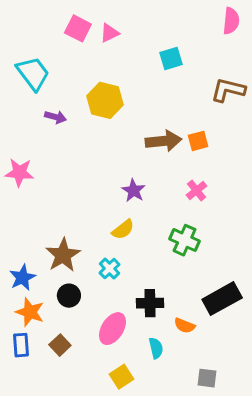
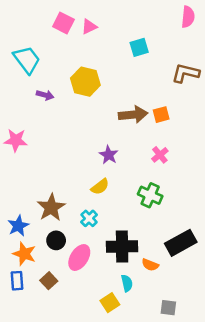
black cross: (150, 303) -> (122, 246), size x1.4
pink ellipse: (112, 329) -> (79, 257), moved
yellow square: (121, 377) -> (110, 303), moved

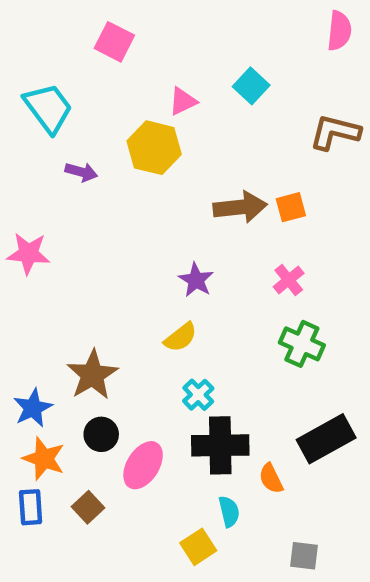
pink triangle: (89, 27) -> (183, 101), moved
cyan square: (139, 47) -> (251, 86), turned -30
green cross: (150, 195) -> (302, 344), moved
cyan cross: (89, 218) -> (198, 395), moved
orange semicircle: (150, 265) -> (271, 478), turned 42

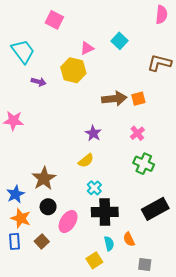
orange semicircle: (271, 478) -> (129, 239), moved

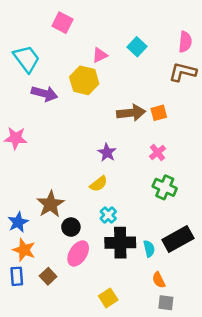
pink semicircle: (162, 15) -> (185, 42), moved
purple arrow: (39, 82) -> (44, 94), size x1.5
black circle: (48, 207) -> (71, 227), moved
orange semicircle: (129, 239) -> (159, 280), moved
cyan semicircle: (109, 244) -> (149, 249), moved

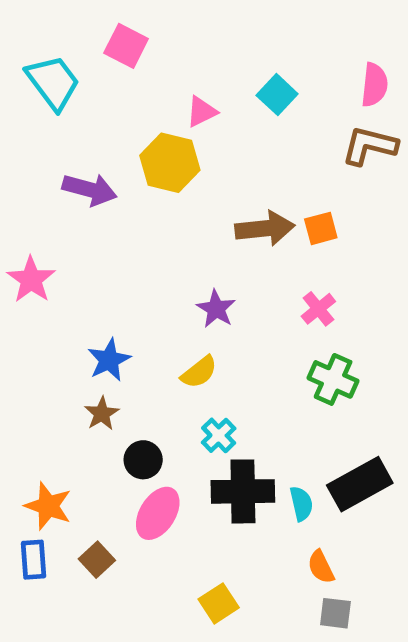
cyan trapezoid: (26, 59) -> (53, 82), moved
pink star: (16, 138) -> (31, 280), turned 30
brown star: (50, 204) -> (102, 414), size x0.6
blue star: (18, 222) -> (109, 360), moved

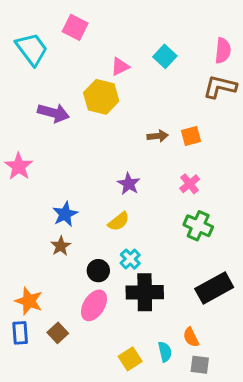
brown arrow: (265, 228) -> (158, 136), size x0.6
black circle: (143, 460) -> (98, 271), moved
cyan semicircle: (301, 504) -> (165, 352), moved

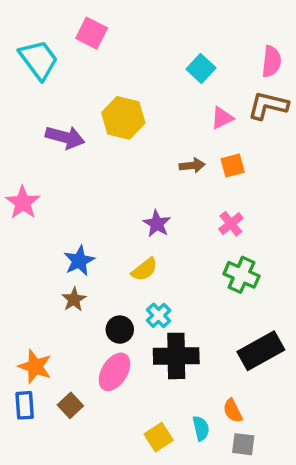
pink triangle: (120, 66) -> (222, 118), moved

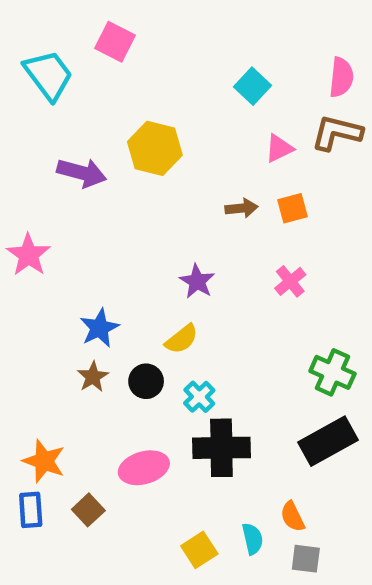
green cross: (241, 275) -> (332, 372), moved
black circle: (120, 330) -> (146, 381), moved
pink ellipse: (114, 372) -> (144, 468), turned 42

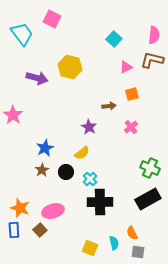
brown arrow: (241, 208) -> (109, 106), moved
pink ellipse: (144, 468) -> (53, 211), moved
yellow square: (199, 550) -> (90, 248), turned -35

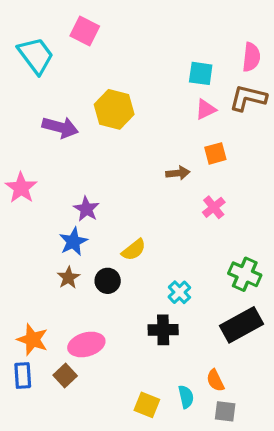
cyan square: (114, 39) -> (201, 73), moved, turned -35
purple star: (89, 127) -> (86, 209), moved
cyan cross: (90, 179) -> (179, 292), moved
black cross: (100, 202) -> (163, 330), size x0.7

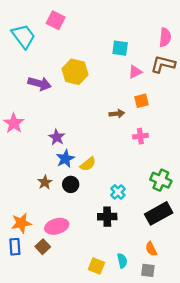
cyan square: (201, 73) -> (120, 48), moved
pink cross: (214, 207) -> (140, 136), turned 32
blue star: (73, 242) -> (65, 159), moved
orange star: (32, 340) -> (21, 223), turned -30
orange semicircle: (215, 380) -> (151, 249), moved

